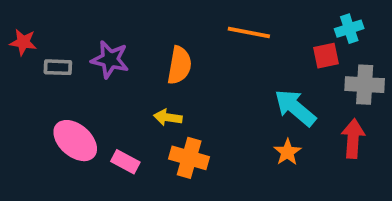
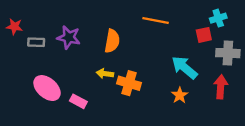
orange cross: (189, 158) -> (129, 83), moved

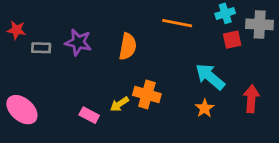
cyan cross: (218, 18) -> (225, 13), moved
gray cross: (228, 53) -> (260, 24), moved
yellow arrow: (105, 74) -> (119, 104), moved, turned -42
pink ellipse: (47, 88) -> (22, 110), moved

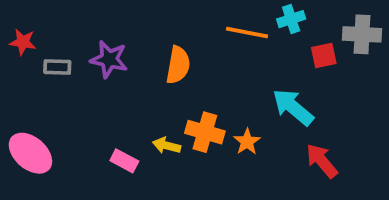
cyan cross: (225, 13) -> (291, 19), moved
red arrow: (251, 99) -> (322, 161), moved, turned -44
yellow arrow: (119, 104) -> (167, 146), turned 48
orange star: (205, 108) -> (247, 142), moved

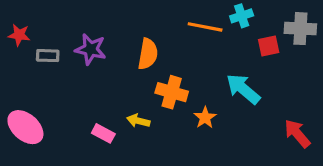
orange cross: (205, 132) -> (172, 92), moved
red arrow: (322, 161) -> (297, 133), moved

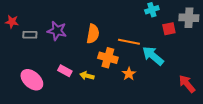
orange line: (205, 27) -> (129, 42), moved
pink ellipse: (25, 127) -> (32, 80), moved
pink rectangle: (103, 133) -> (65, 71), moved

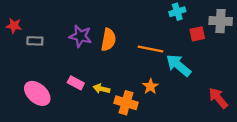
purple star: (57, 31) -> (80, 36), moved
orange cross: (108, 58) -> (126, 103), moved

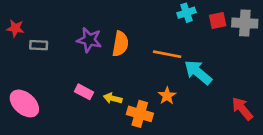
cyan cross: (177, 12) -> (186, 13), moved
red square: (197, 34) -> (218, 20), moved
pink ellipse: (37, 93) -> (24, 103), moved

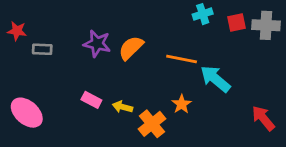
orange semicircle: (120, 44) -> (131, 48), turned -145
orange cross: (140, 114) -> (152, 124), turned 35

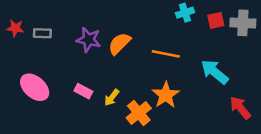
gray rectangle: (42, 49) -> (42, 33), moved
cyan arrow: (215, 79) -> (215, 72), moved
orange star: (182, 104) -> (166, 95), size x1.5
yellow arrow: (122, 107) -> (112, 98), turned -66
pink ellipse: (27, 113) -> (35, 87), moved

